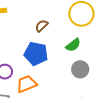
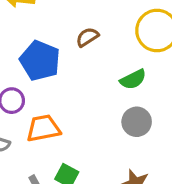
blue pentagon: (36, 54) -> (40, 61), moved

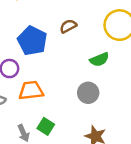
gray circle: (137, 122) -> (88, 93), moved

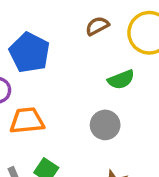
brown semicircle: (68, 26) -> (97, 26), moved

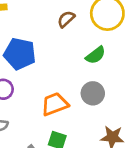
orange trapezoid: (27, 121) -> (55, 104), moved

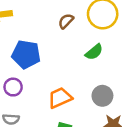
gray circle: (93, 93) -> (102, 96), moved

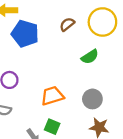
blue pentagon: (26, 54) -> (25, 34), moved

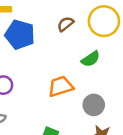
orange trapezoid: (52, 96) -> (61, 86), moved

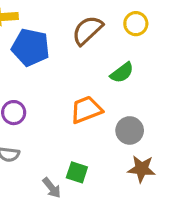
yellow circle: (104, 21) -> (136, 24), size x0.6
brown semicircle: (65, 24) -> (87, 30), size x1.5

